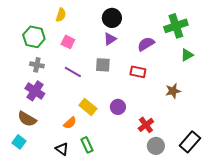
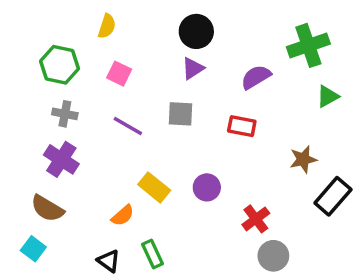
black rectangle: (190, 142) -> (333, 196), moved

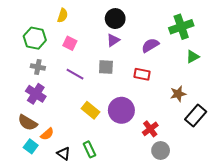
purple circle: (207, 187) -> (121, 110), size x1.6
orange semicircle: (123, 215) -> (47, 134), moved
cyan square: (33, 249) -> (31, 146), moved

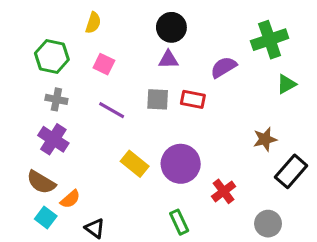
purple triangle: (113, 40) -> (168, 60), turned 32
red rectangle: (142, 74) -> (193, 99), moved
green rectangle: (89, 149) -> (179, 222), moved
gray circle: (161, 150) -> (268, 224), moved

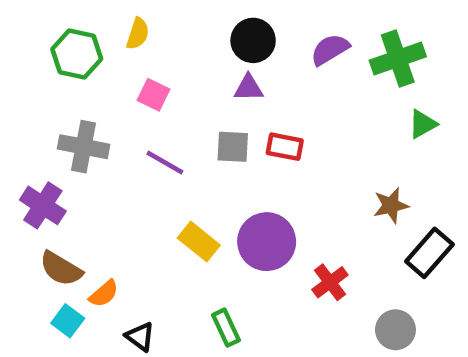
green hexagon: (52, 56) -> (77, 54), moved
purple semicircle: (224, 67) -> (330, 49), moved
gray cross: (56, 99) -> (84, 147), size x1.5
purple cross: (53, 139) -> (43, 205), moved
green rectangle: (179, 222) -> (226, 328), moved

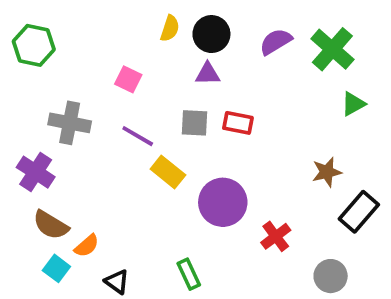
yellow semicircle: (138, 34) -> (170, 28), moved
green hexagon: (77, 54) -> (34, 45), moved
green cross: (398, 59) -> (332, 49), turned -30
yellow rectangle: (199, 242) -> (168, 172), moved

